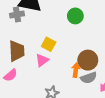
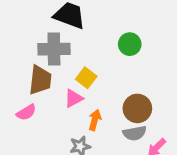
gray cross: (17, 15) -> (54, 49), moved, size x1.5
orange arrow: (76, 70) -> (95, 120), moved

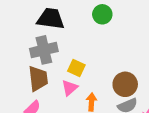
green circle: (130, 44) -> (102, 14), moved

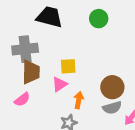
gray cross: (44, 50) -> (25, 49), moved
yellow square: (76, 68) -> (68, 66), turned -35

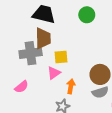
gray cross: (25, 49) -> (31, 53), moved
brown trapezoid: (31, 72) -> (43, 38), moved

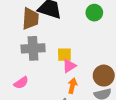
brown trapezoid: (43, 38) -> (30, 19), moved
pink triangle: (54, 73) -> (69, 66), moved

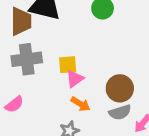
orange arrow: (72, 86) -> (80, 104), turned 112

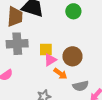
brown circle: (120, 88) -> (72, 56), moved
orange arrow: (80, 104) -> (60, 74), moved

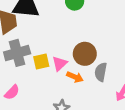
yellow square: (46, 50) -> (41, 61), moved
gray semicircle: (81, 86) -> (101, 72), moved, turned 126

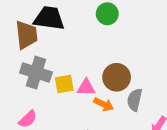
gray cross: (17, 53) -> (36, 73), turned 30
pink triangle: (60, 64) -> (86, 87), turned 42

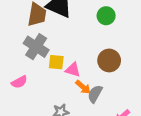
brown circle: (117, 77) -> (109, 60), moved
gray semicircle: (135, 100) -> (95, 94), moved

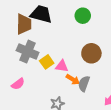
yellow square: (56, 62) -> (47, 62), turned -32

